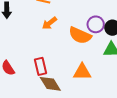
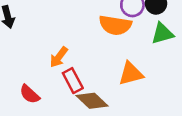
orange arrow: (49, 23) -> (59, 57), moved

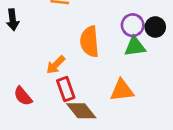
orange semicircle: (115, 25) -> (90, 42), moved, turned 68
green triangle: (162, 34) -> (135, 47), moved

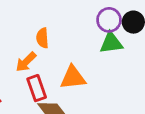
orange semicircle: (90, 42) -> (42, 38), moved, size x0.6
orange triangle: (122, 90) -> (73, 78), moved

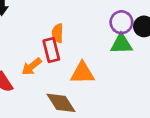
orange arrow: (26, 62) -> (32, 67), moved
red rectangle: (37, 88) -> (51, 50), moved

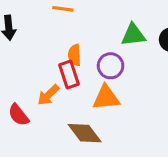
purple circle: (121, 22) -> (111, 66), moved
green triangle: (121, 44) -> (133, 35), moved

